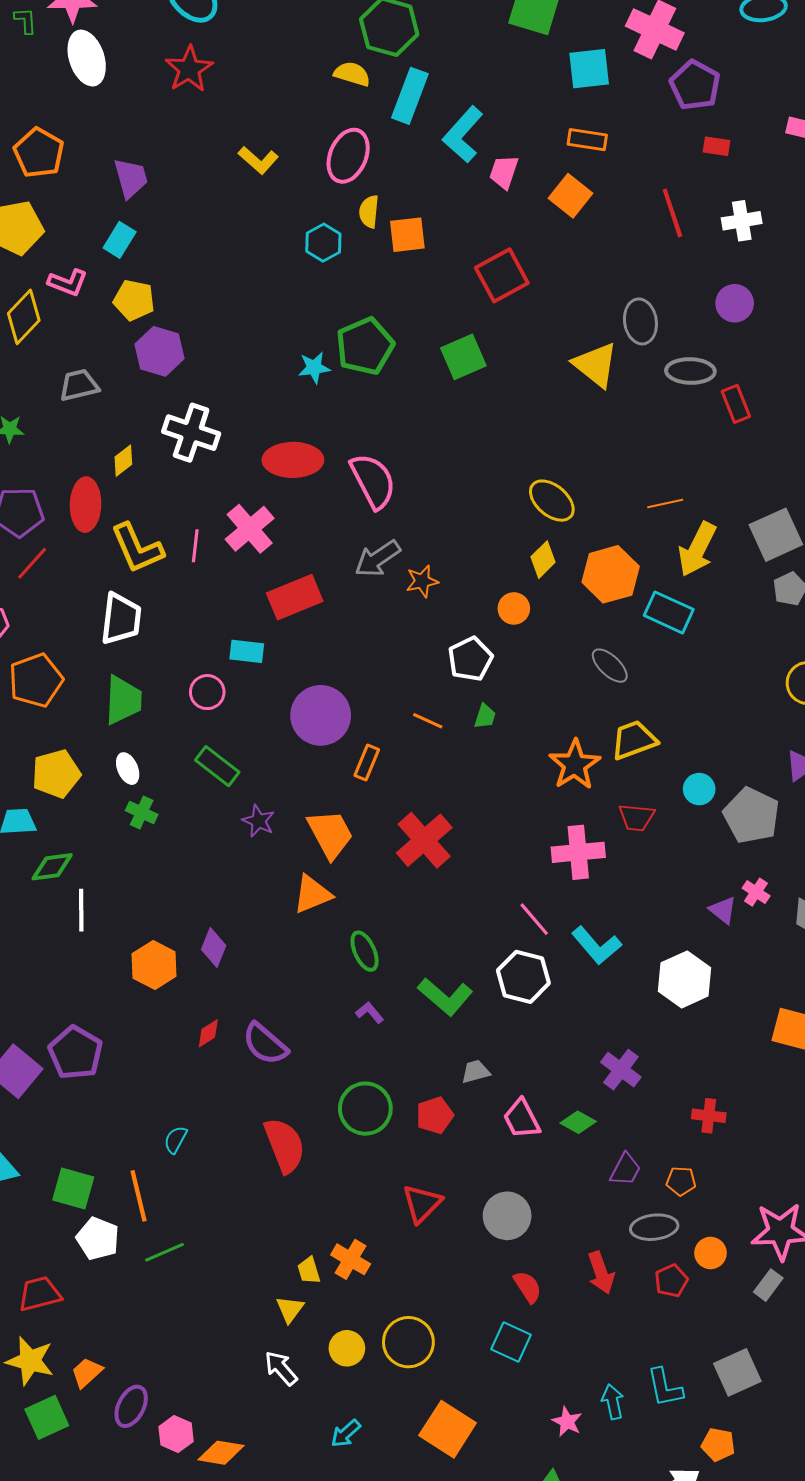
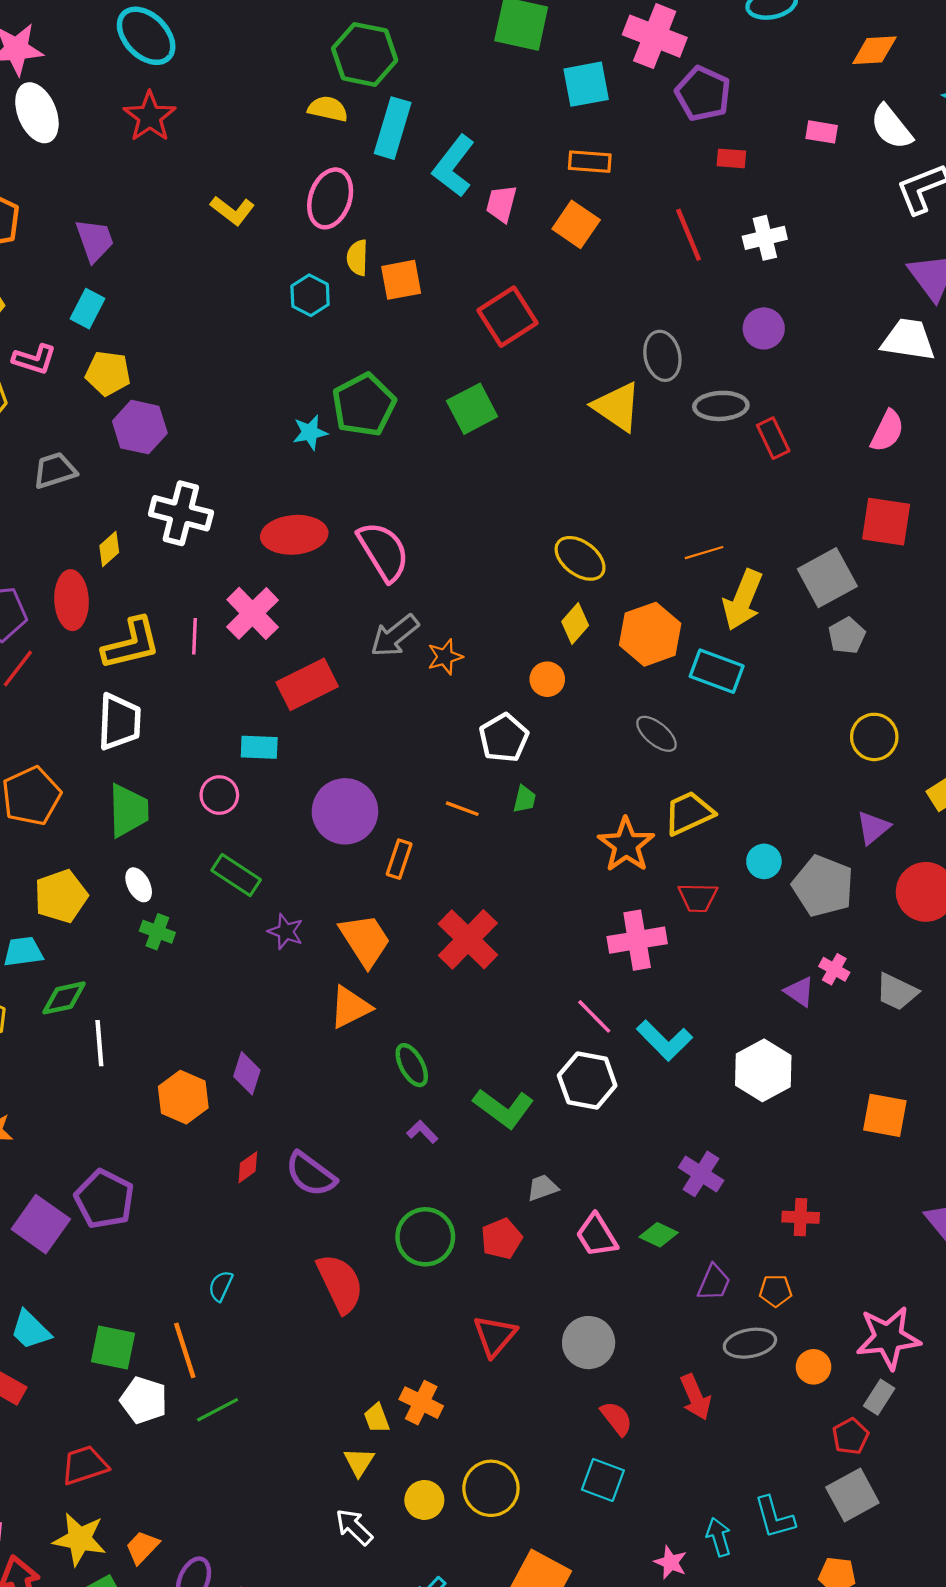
yellow L-shape: (137, 548) -> (131, 644), turned -76
red pentagon: (671, 1281) -> (851, 1436), moved

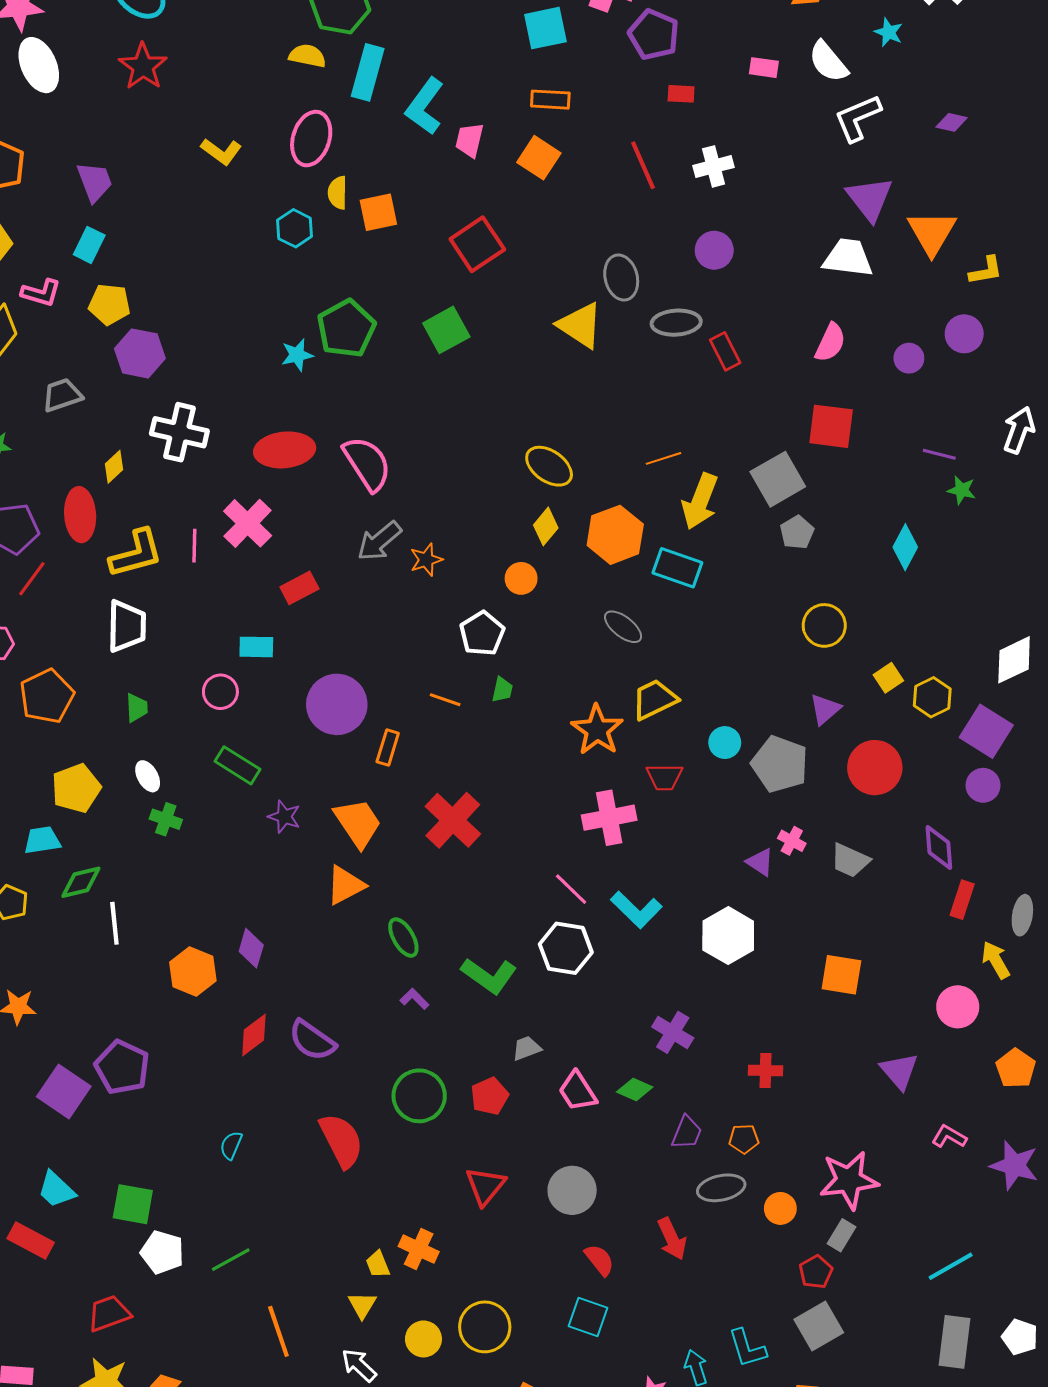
red rectangle: (307, 684) -> (299, 588), size x0.7
green trapezoid: (128, 810) -> (137, 708), size x0.6
red diamond: (248, 1167) -> (254, 1035), size x1.4
orange line: (185, 1350) -> (278, 1331), moved

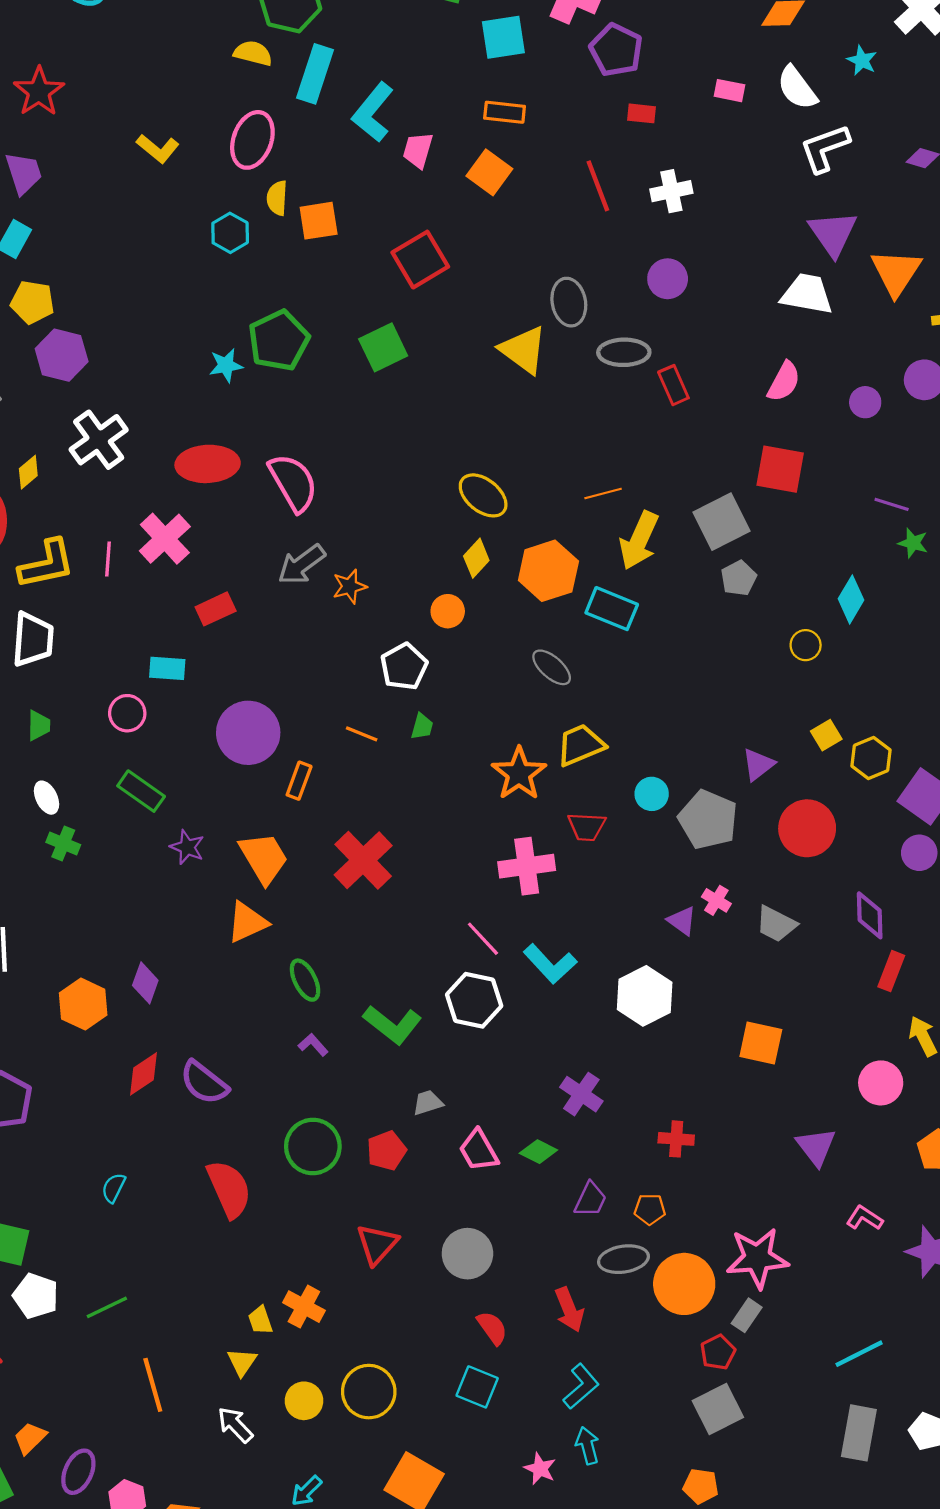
red star: (143, 66) -> (39, 92), moved
white cross: (179, 432) -> (99, 440), turned 38
yellow circle: (824, 625) -> (806, 645), moved, size x0.7
orange circle: (780, 1208) -> (684, 1284), size x1.8
cyan L-shape: (747, 1348) -> (581, 1386), moved, turned -117

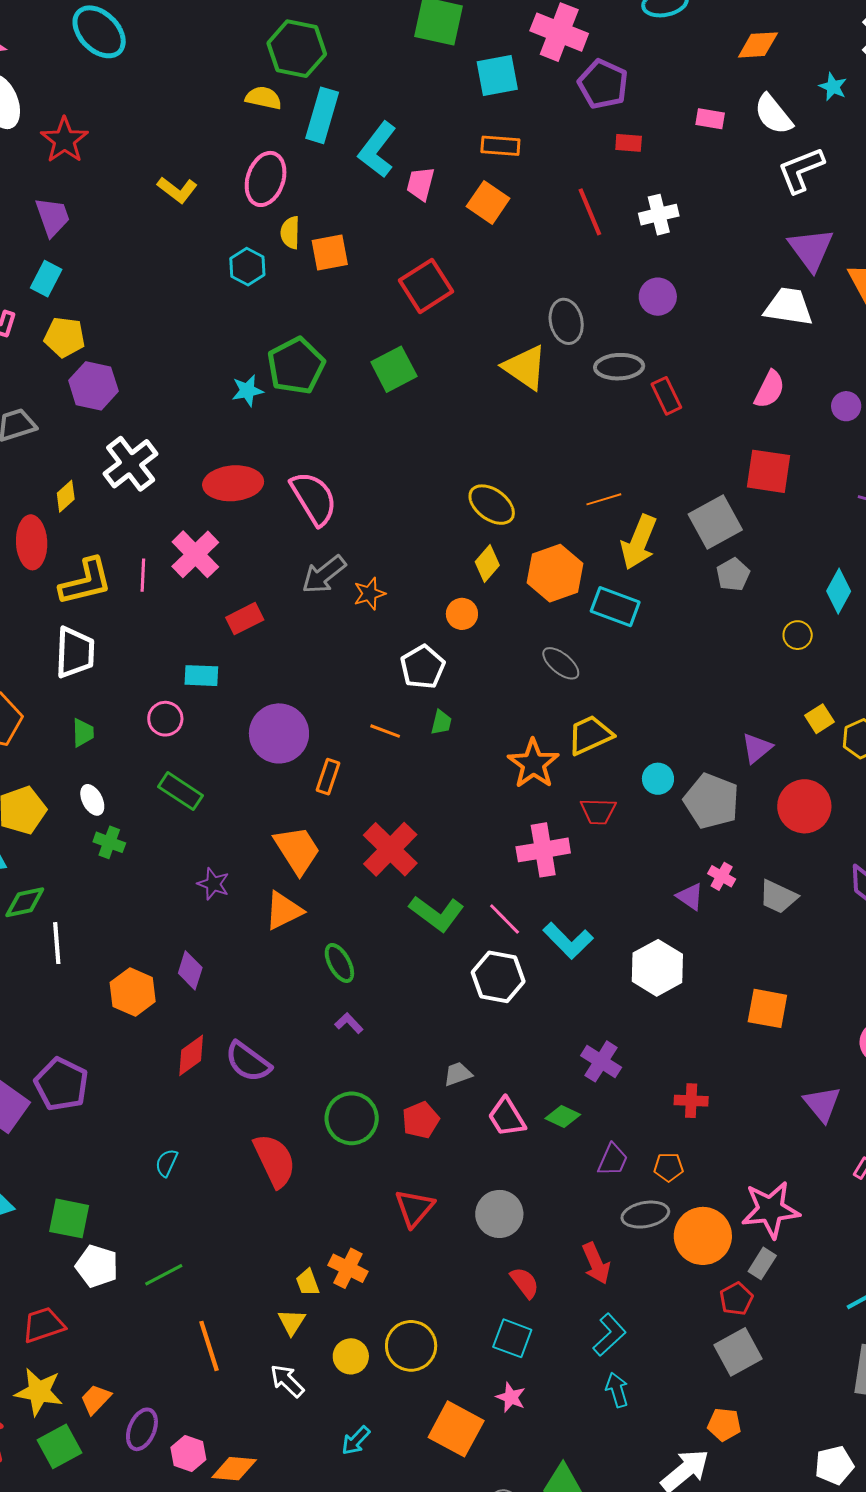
purple star: (187, 847) -> (213, 884), moved
green L-shape: (392, 1025) -> (437, 913), moved
pink star: (540, 1469) -> (511, 1397), moved

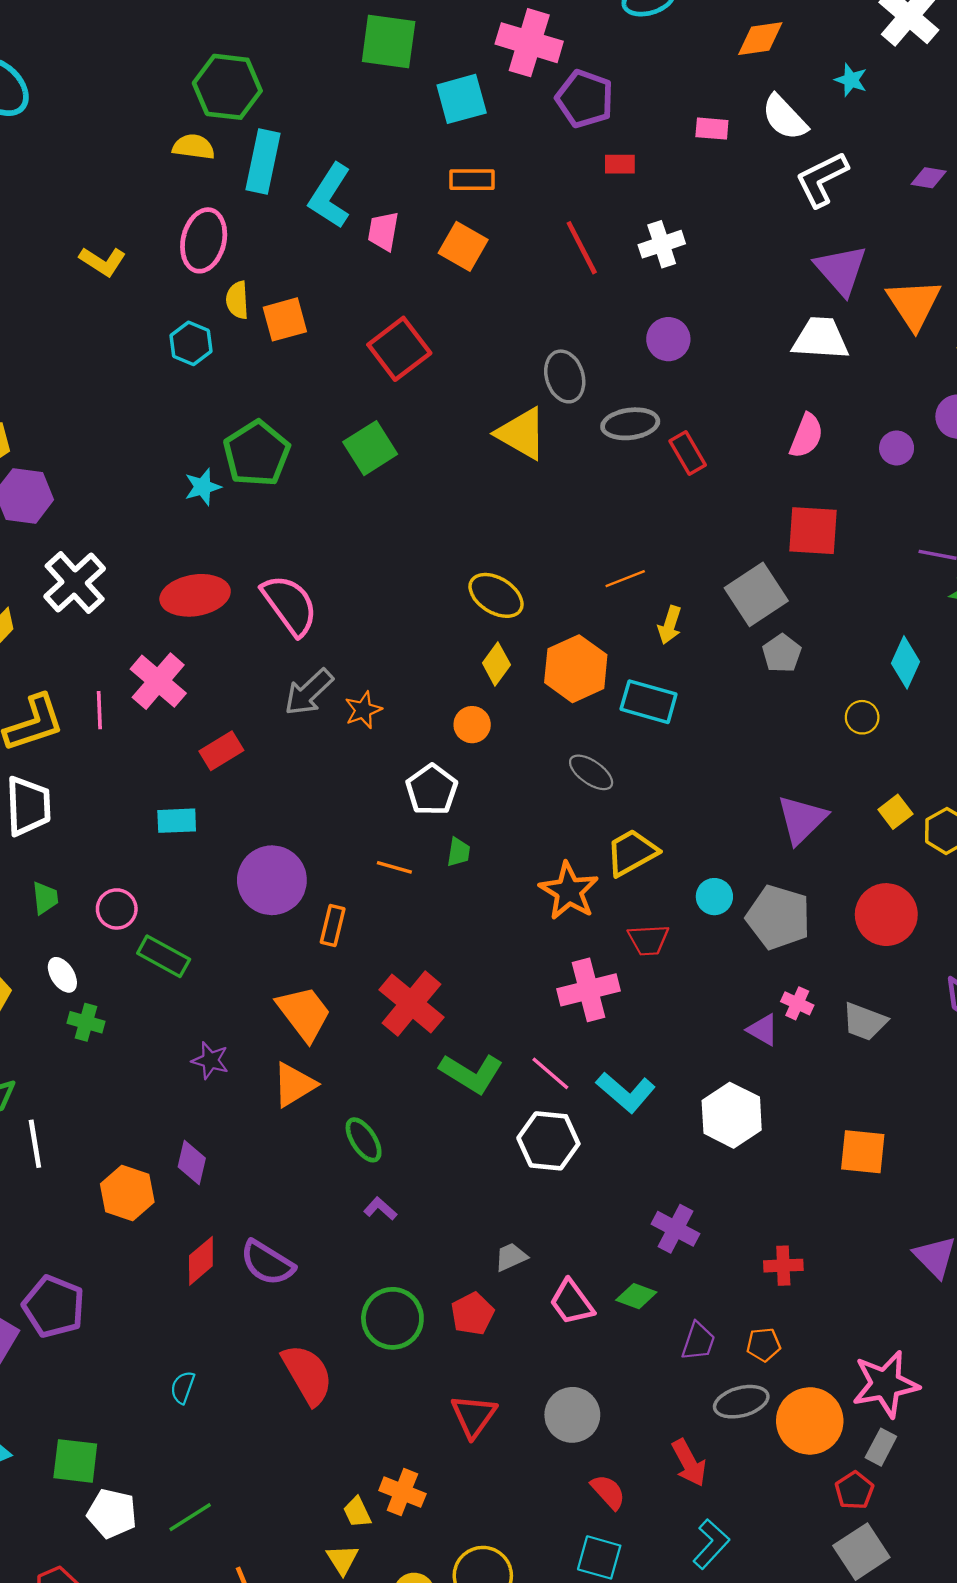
yellow arrow: (639, 542) -> (670, 625), size x0.6
pink circle: (165, 719) -> (117, 909), moved
purple triangle: (757, 748) -> (802, 819), moved, size x1.4

